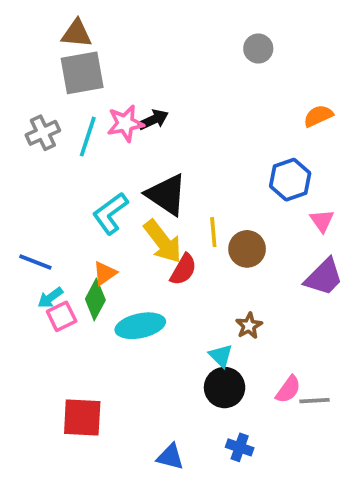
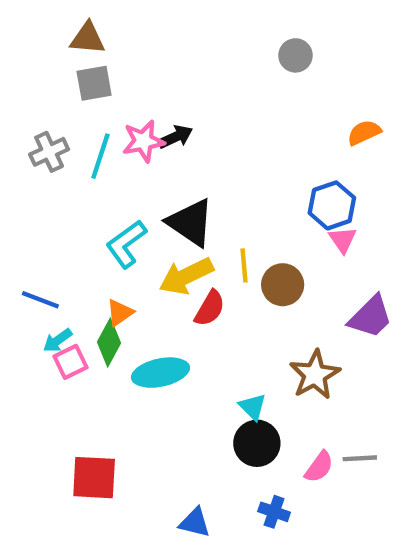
gray square: (82, 73) -> (94, 83), size x0.7
pink triangle: (322, 221) -> (343, 240), moved
yellow arrow: (163, 241) -> (186, 276), turned 102
brown star: (249, 326) -> (315, 375), moved, size x1.6
pink semicircle: (288, 389) -> (319, 467), moved

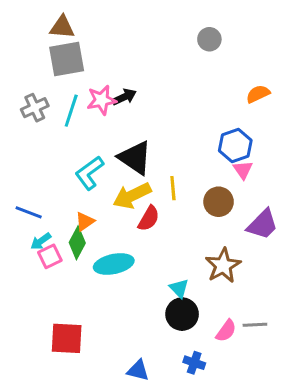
gray square: (94, 83) -> (67, 59), size x1.4
brown circle: (283, 285) -> (219, 202), moved

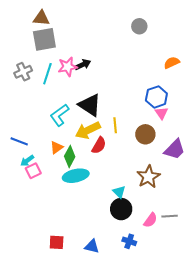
green diamond: (77, 243) -> (70, 157), moved
red square: (67, 338) -> (57, 242), moved, size x0.7

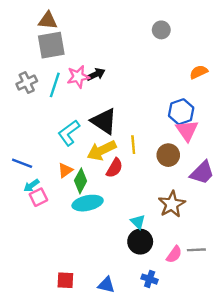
pink triangle: (162, 113) -> (187, 131), size x1.5

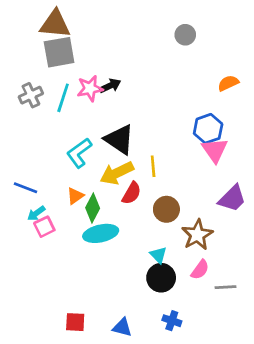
brown triangle: (48, 21) -> (55, 24), size x1.4
brown circle: (168, 155) -> (166, 209), moved
pink semicircle: (174, 255) -> (200, 270), moved

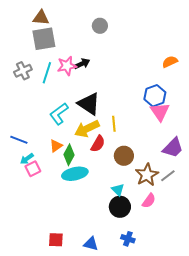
brown triangle: (55, 24) -> (41, 18), size x0.7
gray circle: (185, 35) -> (100, 26), moved
gray line: (226, 287) -> (168, 176), moved, turned -35

